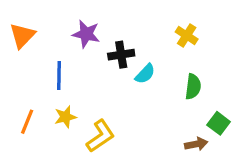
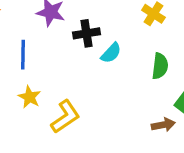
yellow star: (65, 117) -> (29, 97), turned -30

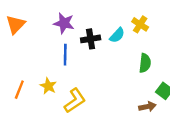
cyan semicircle: (111, 53) -> (117, 35), moved
blue line: (23, 55) -> (65, 55), moved

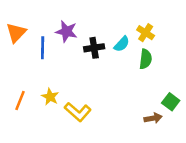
blue line: (65, 55) -> (43, 48), moved
green semicircle: (145, 63) -> (146, 59), moved
yellow L-shape: (75, 101) -> (78, 112), turned 75

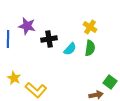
cyan semicircle: (122, 44) -> (70, 49), moved

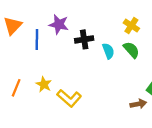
green semicircle: (90, 48) -> (131, 50), turned -49
cyan semicircle: (70, 49) -> (108, 51), turned -64

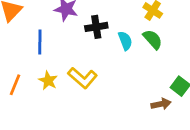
blue line: (37, 39) -> (40, 42), moved
yellow L-shape: (69, 98) -> (83, 78), moved

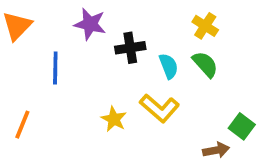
yellow L-shape: (83, 78) -> (159, 108), moved
yellow star: (48, 81) -> (114, 119), moved

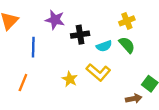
yellow cross: (205, 26) -> (127, 21), turned 35
cyan semicircle: (169, 66) -> (104, 46), turned 91
orange line: (22, 125) -> (23, 83), moved

